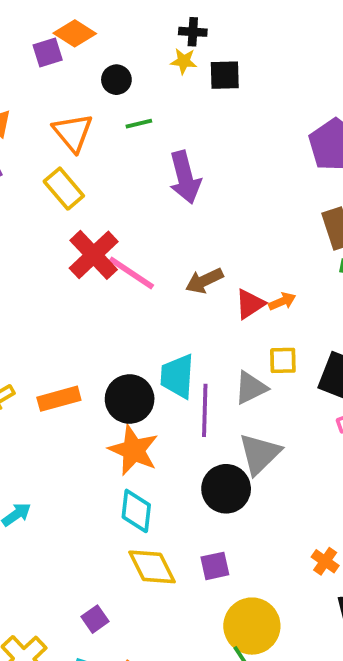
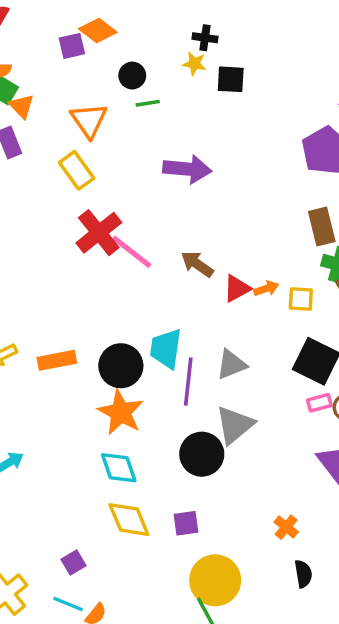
green line: (139, 124) -> (148, 103), moved
purple arrow: (185, 177) -> (187, 169), turned -75
brown arrow: (204, 281) -> (197, 264), turned 56
yellow square: (283, 360) -> (301, 299), moved
cyan diamond: (136, 511) -> (119, 468), turned -30

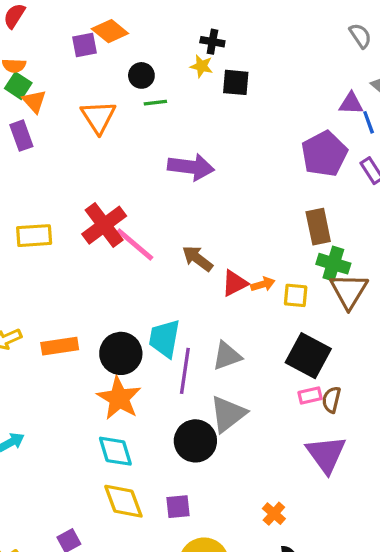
yellow rectangle: (77, 170) -> (34, 236), moved, turned -60

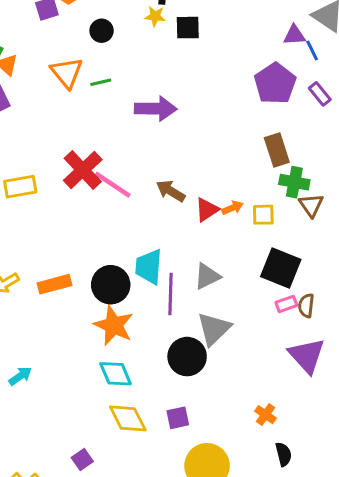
green line: (155, 103) -> (101, 82), moved
brown triangle: (349, 291) -> (311, 205), size x0.7

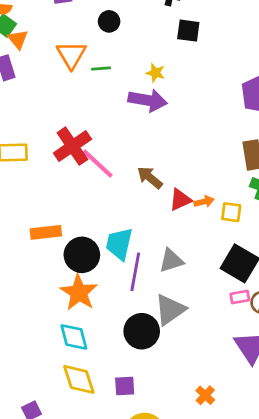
yellow star: (155, 16) -> (155, 73), moved
orange rectangle: (55, 284) -> (46, 232), moved

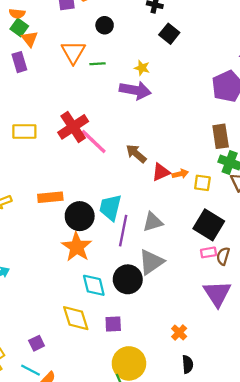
black square: (188, 31) -> (169, 34), turned 30
cyan diamond: (74, 337) -> (94, 285), moved

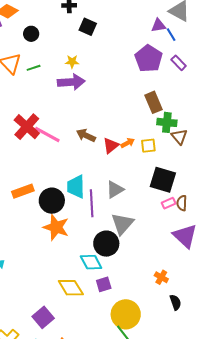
cyan diamond: (94, 285) -> (91, 262), moved
purple square: (37, 343) -> (43, 317), size x1.5

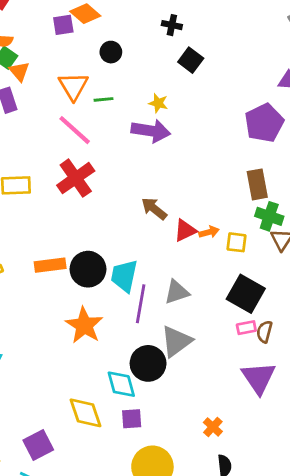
pink line: (47, 134) -> (75, 130), moved
black circle: (52, 201) -> (88, 269), moved

